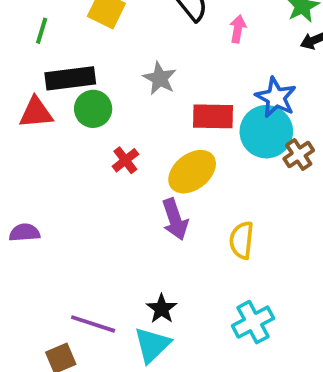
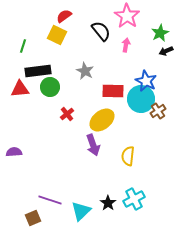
black star: (162, 309) -> (108, 203), moved

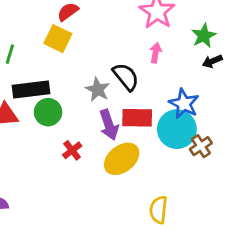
black semicircle: (101, 31) -> (126, 77), moved
purple arrow: (93, 145) -> (109, 125), moved

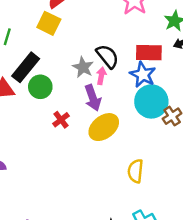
pink arrow: (156, 53) -> (101, 76), moved
black rectangle: (31, 89) -> (26, 67), turned -44
blue star: (184, 104) -> (143, 75), moved
red rectangle: (137, 118) -> (149, 53), moved

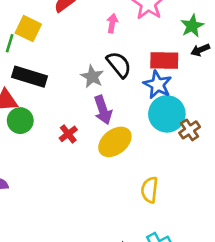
yellow square: (49, 23) -> (28, 29), moved
black rectangle: (26, 67) -> (30, 77), turned 68
pink arrow: (101, 76) -> (112, 23), moved
green circle: (40, 87) -> (20, 121), moved

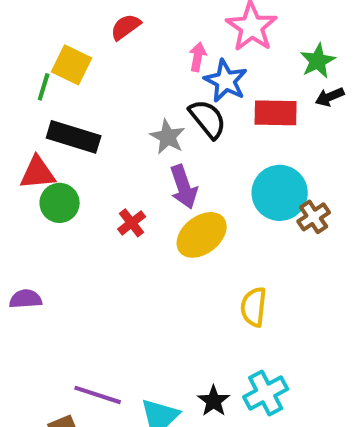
blue star: (158, 85) -> (226, 81), moved

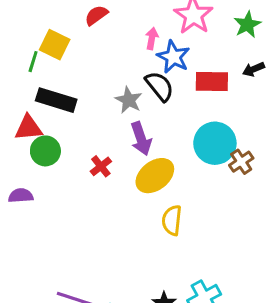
green star: (318, 61) -> (247, 25), moved
purple semicircle: (26, 299) -> (21, 196), moved
yellow semicircle: (254, 307) -> (172, 220), moved

